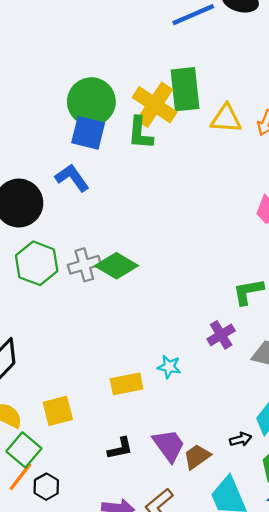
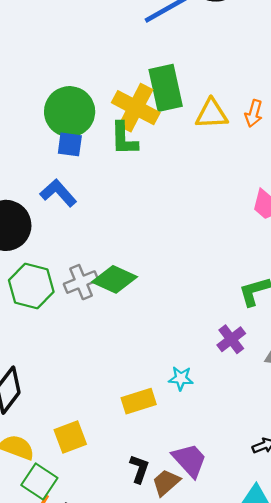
blue square: (88, 133) -> (70, 144), size x0.7
black L-shape: (120, 448) -> (139, 469), turned -52
brown trapezoid: (197, 457) -> (166, 482), moved

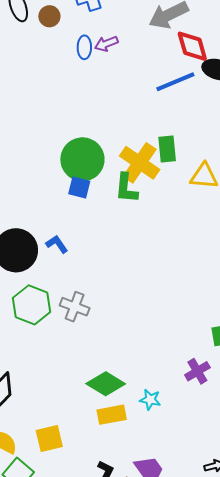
green rectangle: (166, 88) -> (167, 149), size x0.7
blue L-shape: (58, 193) -> (57, 244), moved, size x0.7
green diamond: (115, 279) -> (106, 384), moved
gray cross: (81, 282) -> (75, 307), turned 36

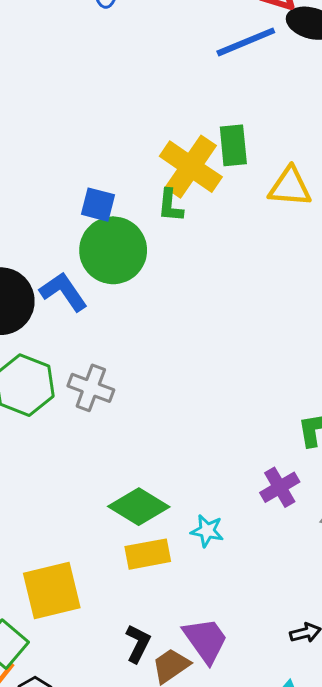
green circle: (82, 159) -> (113, 250), moved
green L-shape: (126, 188) -> (170, 206), size x0.7
blue L-shape: (57, 244) -> (63, 292), size x1.4
yellow square: (49, 438) -> (52, 591), size x1.4

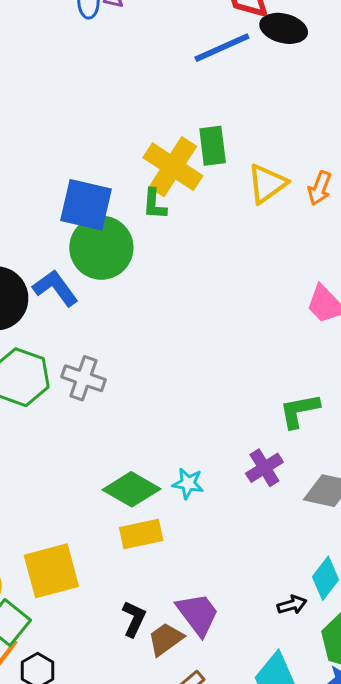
yellow triangle: (290, 187) -> (267, 184), turned -39
blue square: (98, 205) -> (86, 205), size x1.6
cyan star: (207, 531) -> (188, 483), moved

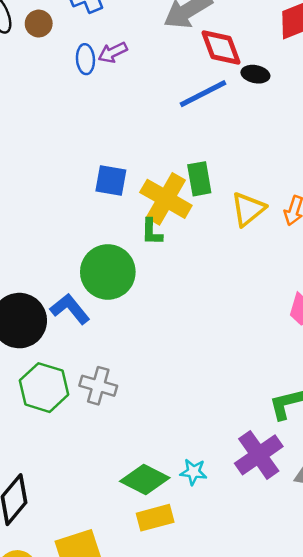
black ellipse: (284, 28) -> (255, 74), size x0.7
blue square: (86, 205) -> (111, 181), moved, size x0.7
purple cross: (264, 468) -> (259, 455), size x1.5

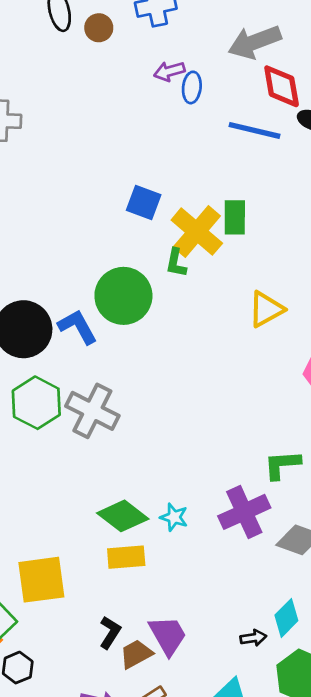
blue ellipse: (85, 59) -> (192, 87), moved
blue line: (203, 94) -> (255, 130), turned 30
yellow triangle: (248, 209) -> (266, 309), moved
gray cross: (98, 386) -> (92, 411), size x1.4

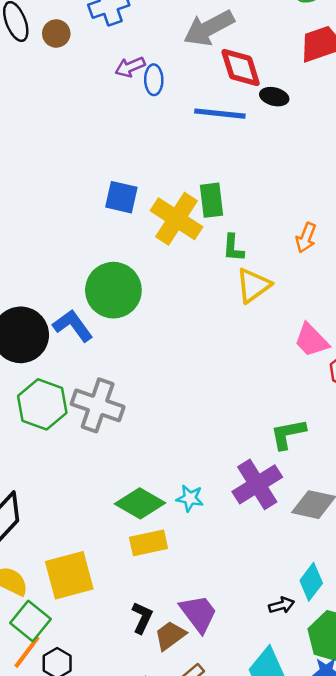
green L-shape: (176, 263) -> (233, 248), moved

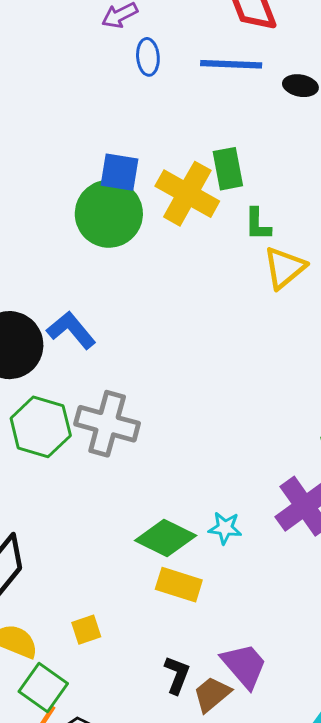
blue ellipse: (154, 80) -> (148, 57), moved
black ellipse: (274, 97) -> (300, 86), moved
green circle: (113, 290) -> (109, 214), moved
yellow rectangle: (148, 543) -> (179, 585), turned 33
yellow square: (69, 575) -> (86, 630), size x0.5

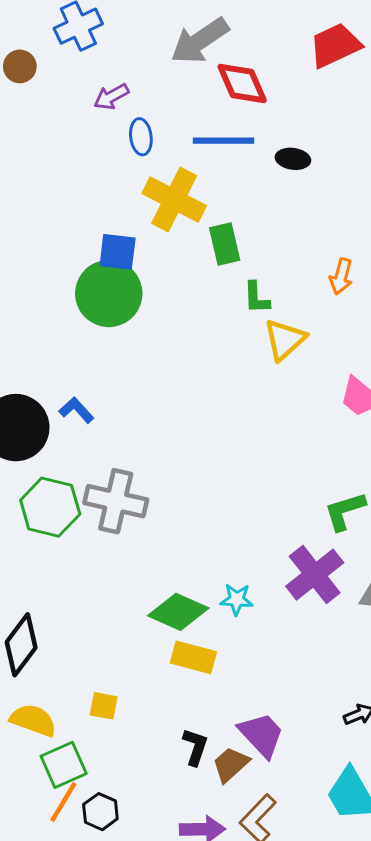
yellow cross: (187, 194) -> (174, 200), moved
blue L-shape: (71, 330) -> (76, 410), size x0.7
yellow square: (86, 630) -> (104, 706), turned 32
green square: (43, 688) -> (64, 765), turned 33

